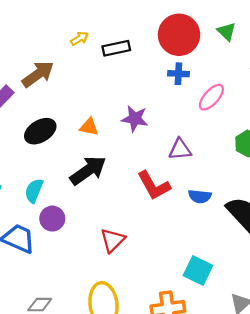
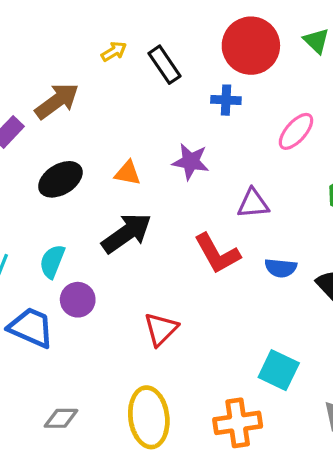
black rectangle: (116, 48) -> (165, 65), turned 68
blue cross: (178, 74) -> (226, 100), moved

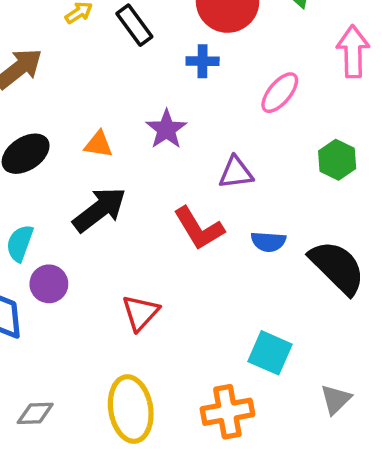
purple star: (191, 161) -> (166, 129), turned 30

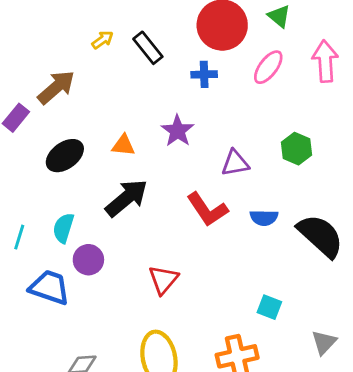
pink ellipse: (280, 93) -> (268, 67), moved
green hexagon: (337, 160) -> (296, 149), moved
cyan square: (270, 353) -> (269, 307), size x0.7

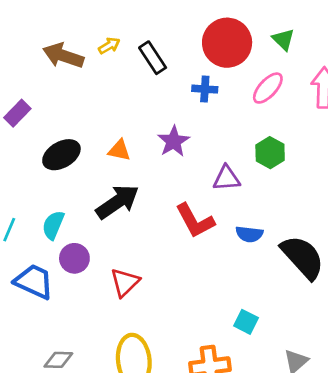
brown arrow: (56, 87) -> (63, 56), moved, turned -126
green hexagon: (296, 149) -> (270, 153), moved
red triangle: (163, 280) -> (125, 282), moved

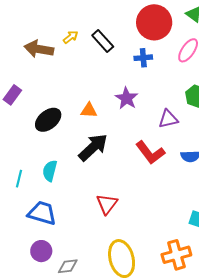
purple circle: (74, 258) -> (41, 251), moved

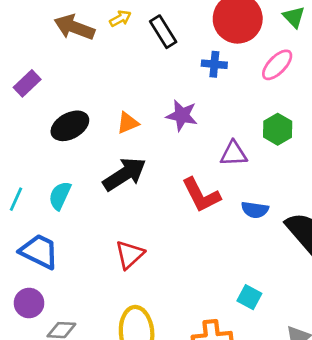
purple star: (127, 98) -> (182, 115), turned -30
orange triangle: (89, 110) -> (128, 123), turned -36

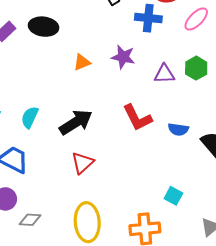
blue cross: (214, 64) -> (148, 18), size x1.4
black ellipse: (70, 126) -> (44, 27), moved, turned 36
purple triangle: (234, 154) -> (164, 74), moved
black arrow: (124, 174) -> (76, 122), moved

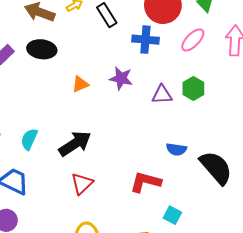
red L-shape: (137, 118) -> (145, 182), moved, turned 132

